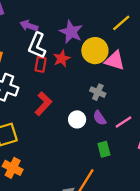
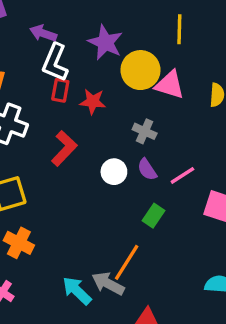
yellow line: (121, 23) -> (179, 29), turned -48
red star: (62, 58) -> (93, 102), moved, turned 30
green rectangle: (104, 149) -> (153, 216), turned 49

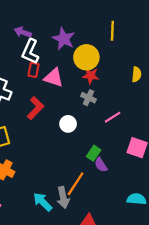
pink triangle: (170, 85) -> (54, 78), moved
red star: (93, 102) -> (91, 76), moved
purple semicircle: (147, 169) -> (101, 165), moved
pink line: (182, 175) -> (113, 117), moved
gray arrow: (108, 284) -> (63, 197), turned -130

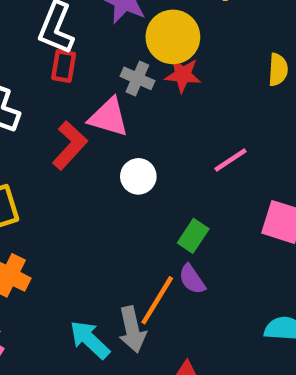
pink triangle: (54, 78) -> (109, 117), moved
gray cross: (89, 98) -> (137, 78), moved
purple semicircle: (101, 165) -> (192, 279), moved

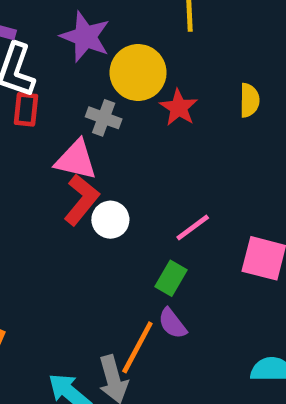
red star: (183, 75) -> (179, 108), moved, turned 30
red L-shape: (70, 145) -> (81, 200), moved
pink line: (230, 160) -> (193, 227), moved

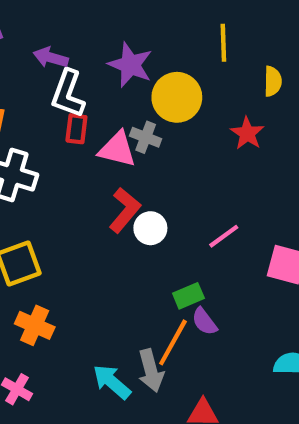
yellow semicircle: (249, 100) -> (273, 81), moved
red star: (179, 108) -> (247, 133), moved
pink triangle: (76, 160) -> (117, 149), moved
green rectangle: (171, 278) -> (188, 296), moved, turned 36

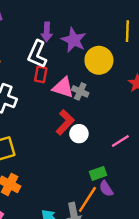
purple arrow: (51, 57) -> (47, 32), moved, turned -108
gray cross: (146, 137) -> (80, 91), moved

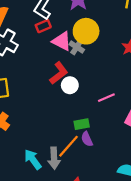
yellow circle: (99, 60) -> (86, 31), moved
red rectangle: (41, 74) -> (43, 26), turned 48

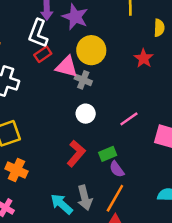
gray cross: (77, 47) -> (83, 80), moved
red L-shape: (59, 73) -> (76, 153), moved
orange line: (68, 146) -> (115, 198), moved

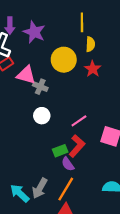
yellow semicircle: (159, 28) -> (90, 44), moved
yellow circle: (91, 50) -> (64, 60), moved
red L-shape: (76, 153) -> (77, 146), moved
gray arrow: (85, 198) -> (40, 188), turned 42

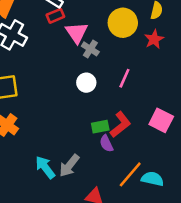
pink triangle: (26, 75) -> (77, 33), turned 30
pink line: (79, 121) -> (124, 78), moved, turned -42
orange line: (66, 189) -> (130, 174), moved

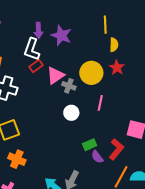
yellow circle: (123, 23) -> (91, 73), moved
pink triangle: (77, 33) -> (55, 75), turned 42
red L-shape: (121, 125) -> (116, 149), moved

